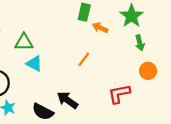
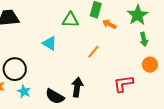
green triangle: (24, 42) -> (70, 20), moved
cyan triangle: (34, 63) -> (50, 43), moved
black arrow: (67, 100) -> (77, 87), turned 60

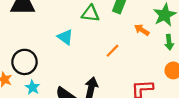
orange arrow: (109, 24) -> (142, 30), moved

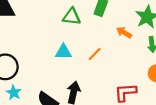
cyan triangle: (65, 37) -> (63, 52), moved, turned -35

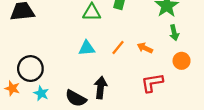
orange arrow: (124, 32) -> (145, 48), moved

